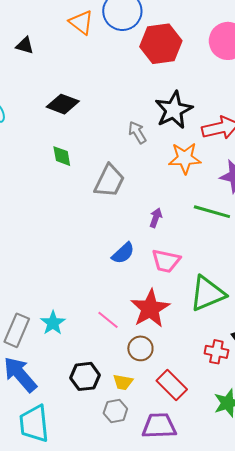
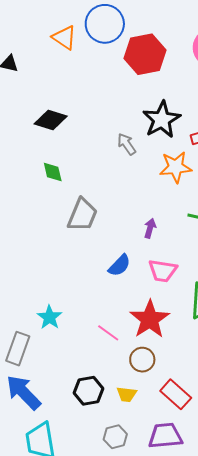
gray trapezoid: (109, 181) -> (82, 215), moved
cyan star: (53, 323) -> (49, 317), moved
gray hexagon: (115, 411) -> (115, 437), moved

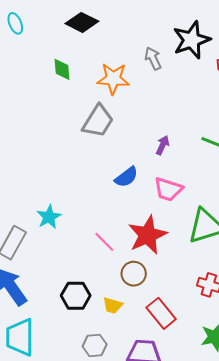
orange star: (176, 167) -> (113, 79), moved
green diamond: (53, 172) -> (62, 69), moved

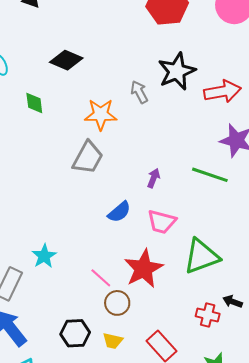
green diamond: (62, 69) -> (34, 103), moved
brown circle: (134, 274) -> (117, 303), moved

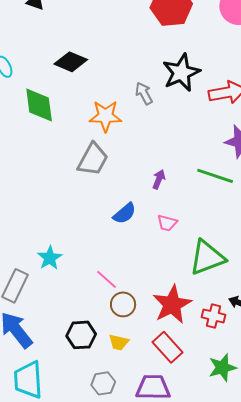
green diamond: (34, 103) -> (39, 105), size x1.6
pink trapezoid: (162, 222) -> (167, 223), size x0.7
red star: (144, 269) -> (172, 304), moved

